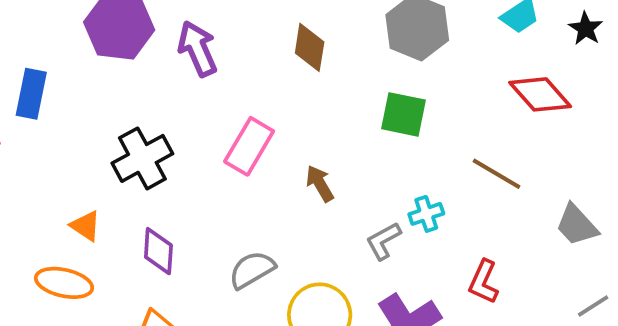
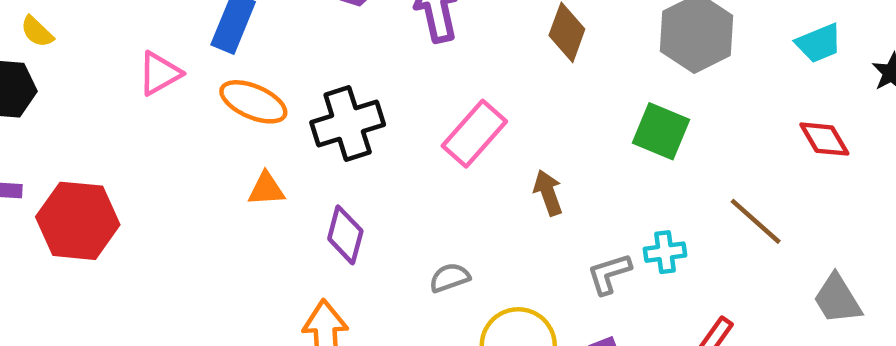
red diamond: (540, 94) -> (824, 139), size x0.7
orange triangle: (85, 226) -> (266, 189), turned -48
gray semicircle: (252, 270) -> (450, 278), size x0.7
orange ellipse: (64, 283) -> (253, 102), moved

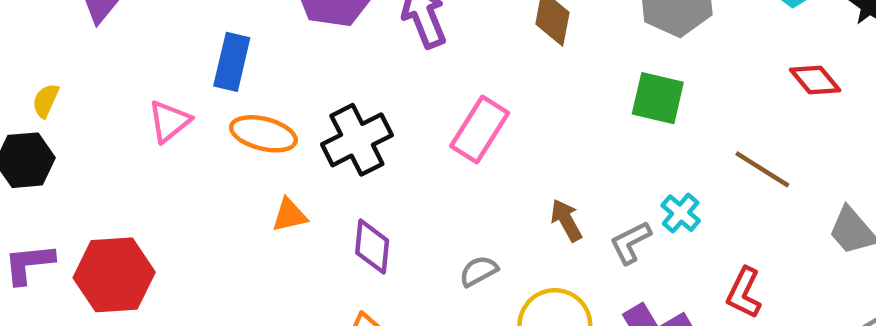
yellow semicircle: (37, 32) -> (46, 101), turned 80
brown arrow: (548, 193) -> (566, 220), moved
cyan cross: (665, 252) -> (681, 213), turned -33

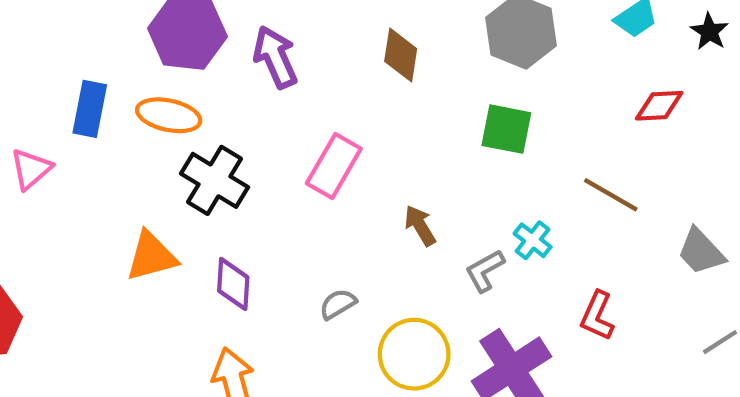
red diamond: (815, 80) -> (659, 106), turned -51
orange ellipse: (263, 134) -> (169, 115), moved
black cross: (357, 140) -> (214, 180), turned -30
orange triangle: (289, 215) -> (151, 256), size x1.5
brown arrow: (566, 220) -> (420, 226), moved

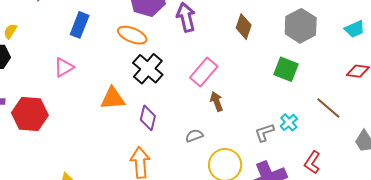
blue rectangle: (90, 109) -> (80, 25), moved
pink triangle: (31, 169) -> (64, 67), moved
brown arrow: (420, 226) -> (217, 102), moved

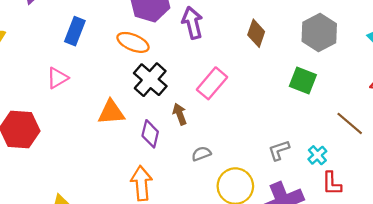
brown arrow: (217, 102) -> (180, 114), moved
cyan cross: (289, 122) -> (317, 155), moved
red L-shape: (312, 162) -> (332, 183), turned -35

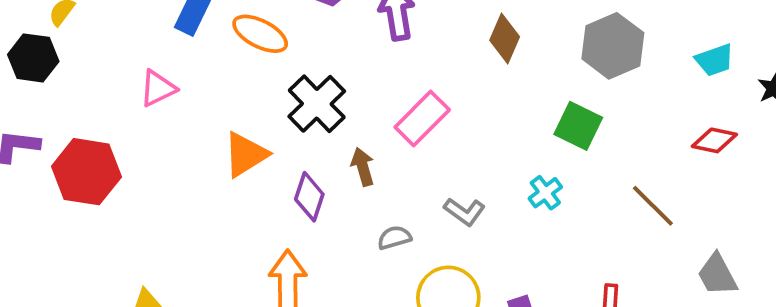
orange ellipse: (133, 42) -> (260, 34), moved
orange triangle: (111, 112) -> (246, 155), turned -32
gray L-shape: (279, 150) -> (465, 212), moved, turned -130
cyan cross: (317, 155) -> (545, 193), moved

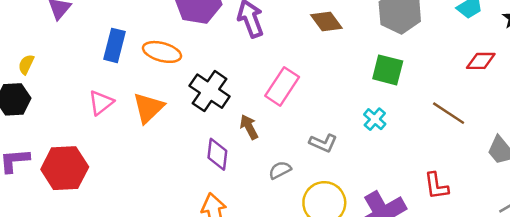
brown diamond: (505, 38) -> (326, 22), turned -48
orange triangle: (246, 155) -> (148, 108), moved

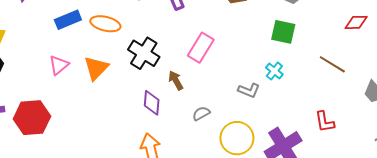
blue rectangle: (115, 45) -> (68, 20), turned 55
gray L-shape: (323, 143) -> (249, 90), moved

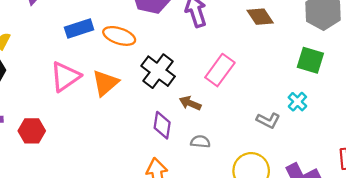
pink triangle: (59, 65) -> (65, 77), size x1.4
brown arrow: (176, 80) -> (190, 103), turned -42
gray semicircle: (201, 113) -> (200, 142), moved, turned 30
red hexagon: (32, 118) -> (32, 131), size x0.7

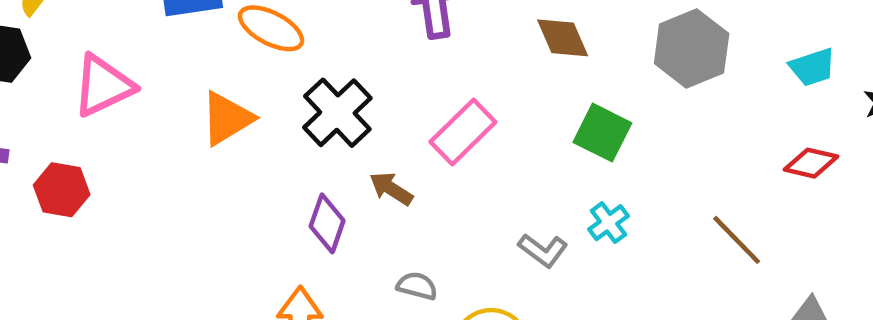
green square: (310, 60) -> (602, 133), moved
pink triangle: (65, 77) -> (103, 86), moved
gray semicircle: (200, 142) -> (417, 286), moved

